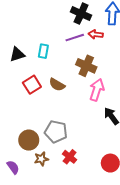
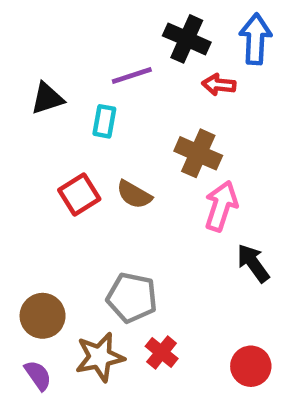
purple line: (75, 38) -> (132, 76), moved
black triangle: (17, 54) -> (47, 98), moved
brown circle: (29, 140) -> (43, 316), moved
brown star: (41, 159) -> (100, 357), size x1.5

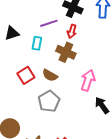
red arrow: (219, 85) -> (72, 31), moved, turned -80
brown cross: (198, 153) -> (66, 52), moved
gray pentagon: (132, 298) -> (49, 101), moved, turned 30

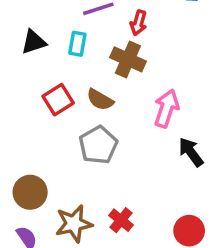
black triangle: (12, 33) -> (34, 42), moved

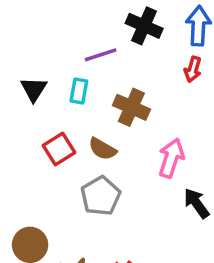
red arrow: (138, 23) -> (193, 69), moved
black triangle: (34, 42) -> (34, 89), turned -40

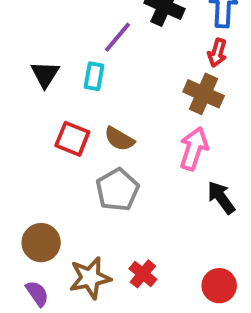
purple line: (101, 55) -> (117, 37), turned -32
brown cross: (131, 107) -> (204, 94), moved
red square: (59, 149) -> (72, 139), turned -36

